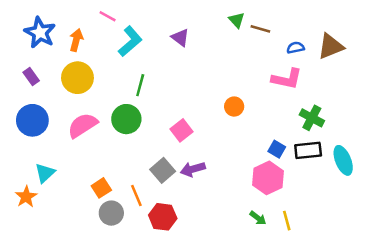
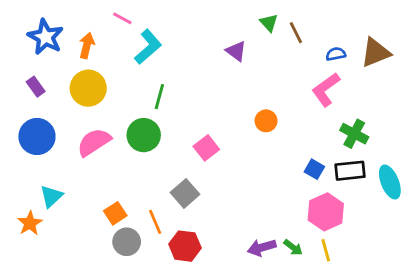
brown line: (260, 29) -> (296, 33), turned 48
purple triangle: (180, 38) -> (236, 51), moved
pink L-shape: (287, 79) -> (326, 90), turned 132
purple arrow: (193, 169) -> (262, 247), moved
pink hexagon: (268, 178) -> (326, 212), moved

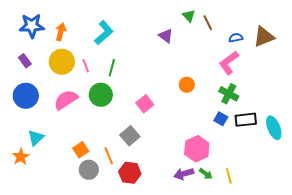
pink line: (122, 18) -> (86, 66), moved, turned 40
blue star: (46, 37) -> (32, 26), turned -30
green cross: (354, 134) -> (229, 94), moved
pink hexagon: (326, 212) -> (197, 149), moved

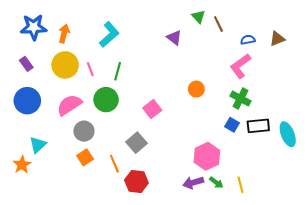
brown triangle: (264, 37) -> (277, 39), size x0.7
gray circle: (89, 170) -> (84, 131), moved

